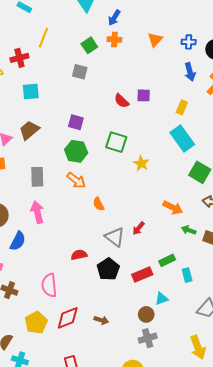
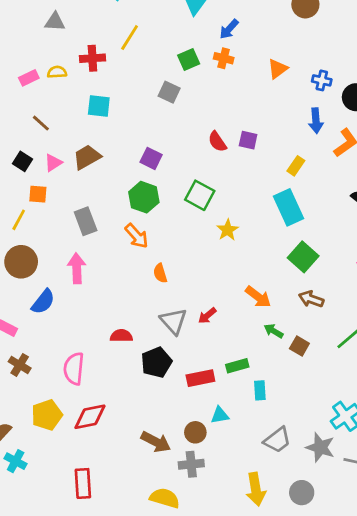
gray rectangle: (37, 177) -> (86, 221), turned -30
brown arrow: (101, 320) -> (156, 442), moved, size x1.5

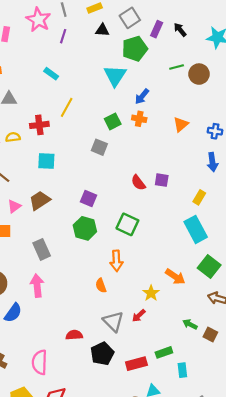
yellow star: (228, 230) -> (151, 293), moved
orange arrow: (137, 236) -> (116, 261), moved, turned 42
orange arrow: (258, 297) -> (175, 277), moved

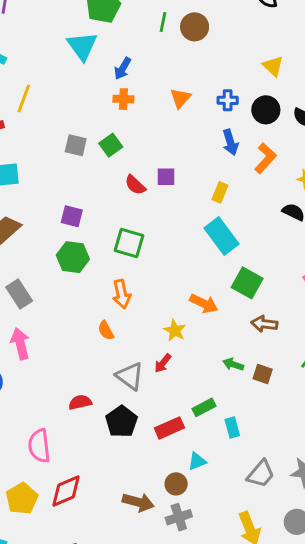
green line: (177, 67) -> (163, 22), turned -56
green square: (113, 121) -> (111, 145), moved

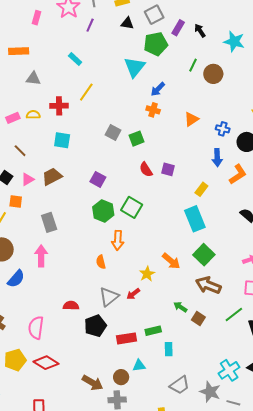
green hexagon: (73, 257) -> (103, 211), moved
brown arrow: (264, 324) -> (208, 285), size x1.4
gray triangle: (130, 376) -> (109, 297), turned 30
red diamond: (66, 491) -> (46, 363), turned 40

